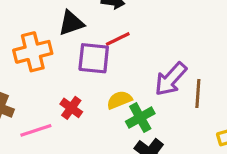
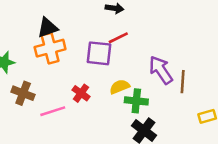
black triangle: (71, 23) -> (48, 28), moved
purple arrow: (171, 79) -> (161, 70), turned 104
green cross: (140, 118) -> (136, 101), turned 35

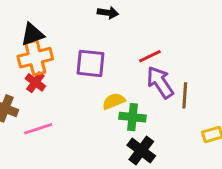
red line: (118, 38) -> (150, 56), moved
red cross: (81, 93) -> (35, 82), moved

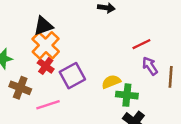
orange cross: (35, 58) -> (46, 45), turned -32
purple square: (90, 63) -> (72, 76), moved, turned -35
purple arrow: (160, 82) -> (150, 66), size x0.7

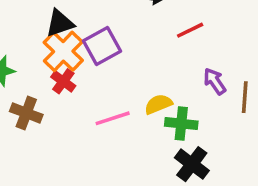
red line: (141, 44) -> (190, 30), moved
purple square: (72, 76) -> (102, 46), moved
pink line: (48, 105) -> (113, 118), moved

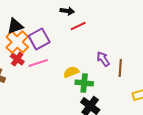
red line: (190, 30) -> (78, 26), moved
pink line: (113, 118) -> (38, 63), moved

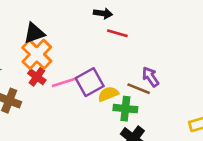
red line: (78, 26) -> (117, 33), turned 42
purple square: (39, 39) -> (90, 82), moved
brown line: (120, 68) -> (139, 89), moved, turned -72

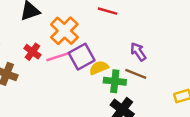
orange cross: (37, 54) -> (64, 31), moved
brown line: (139, 89) -> (136, 74), moved

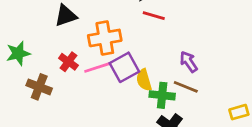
orange cross: (64, 31) -> (105, 38), turned 36
yellow semicircle: (99, 68) -> (144, 80), turned -84

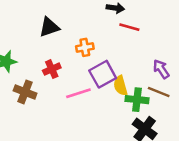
orange cross: (105, 38) -> (85, 47), size x0.6
red cross: (68, 62) -> (52, 69), turned 30
pink line: (98, 67) -> (78, 93), moved

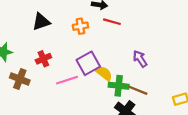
orange cross: (85, 47) -> (80, 26), moved
yellow semicircle: (120, 86) -> (104, 73), turned 144
brown line: (159, 92) -> (138, 90), moved

